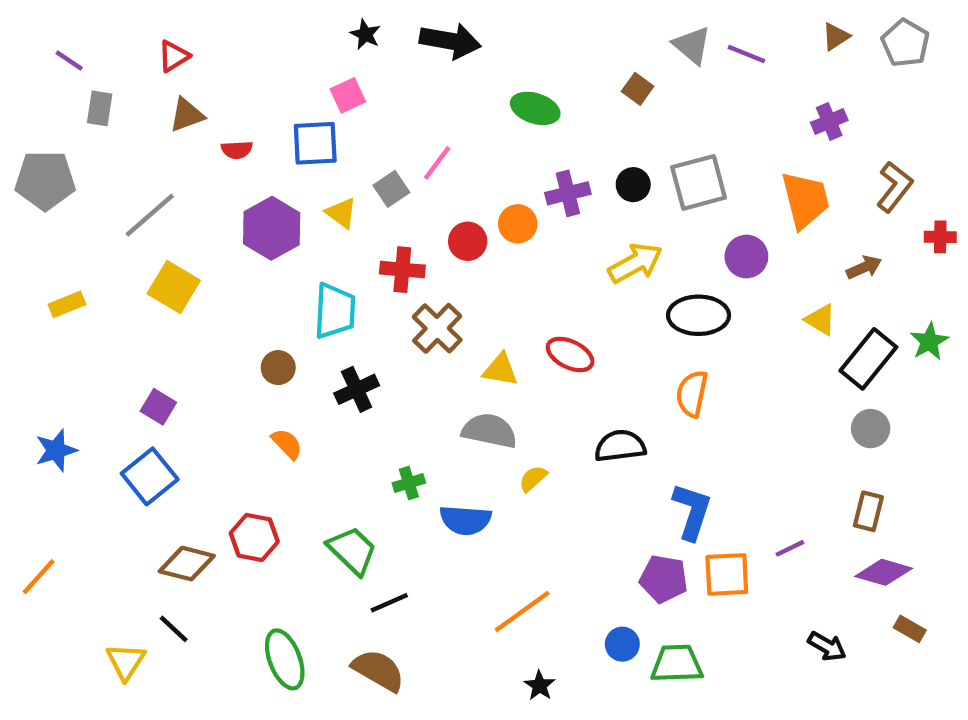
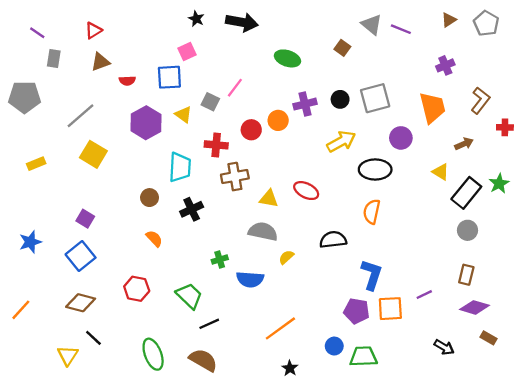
gray square: (391, 189) -> (210, 102), turned -30
brown cross: (437, 328) -> (235, 177), turned 36
brown diamond: (187, 564) -> (81, 303), moved

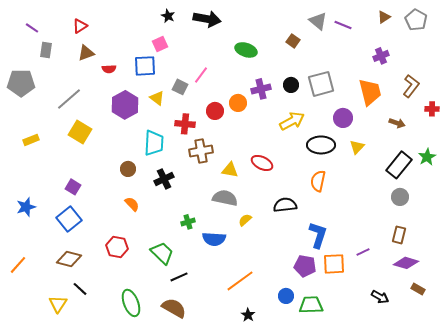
brown arrow: (464, 144) -> (397, 123), turned 42
yellow triangle: (441, 172) -> (357, 147), moved, turned 42

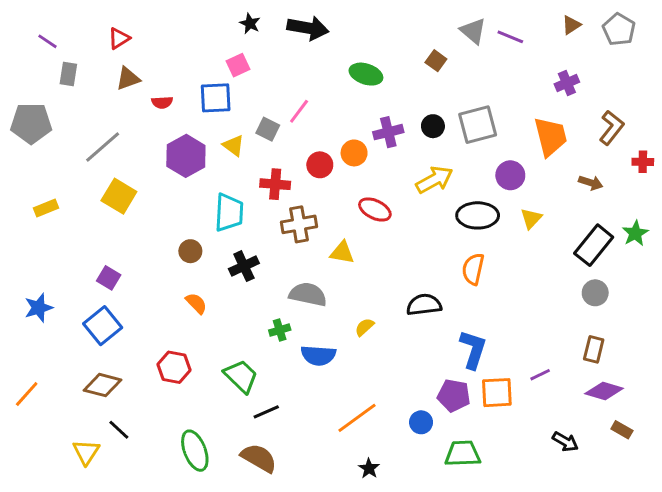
red ellipse: (262, 163) -> (375, 209), moved
gray semicircle: (225, 198) -> (308, 294), moved
blue circle: (286, 296) -> (421, 422), moved

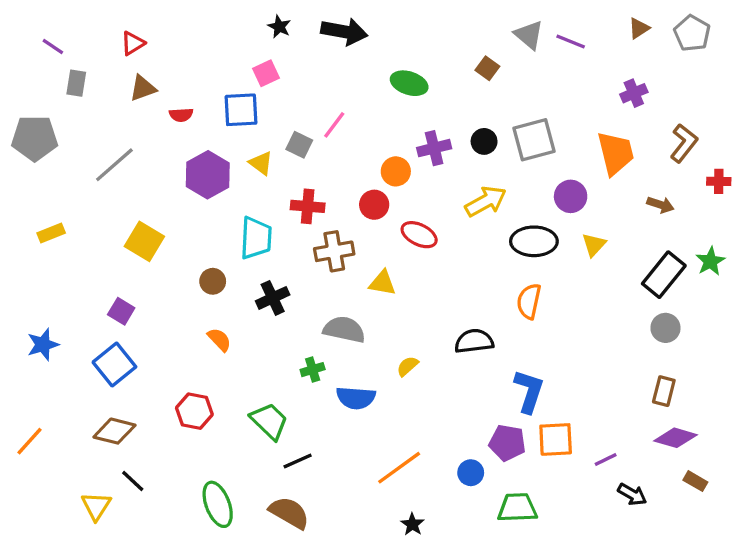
red circle: (320, 165) -> (374, 205), moved
yellow square: (119, 196) -> (144, 241), moved
purple line: (540, 375) -> (606, 459), moved

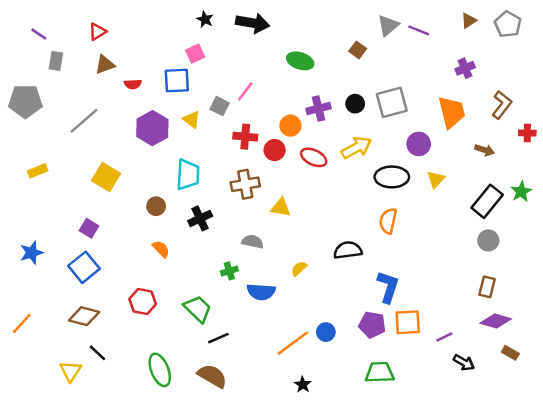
gray triangle: (529, 35) -> (388, 25), turned 40
red cross: (308, 206) -> (245, 137), moved
red ellipse: (419, 235) -> (314, 157), moved
gray semicircle: (344, 330) -> (253, 242), size x0.7
blue circle: (471, 473) -> (326, 332), moved

